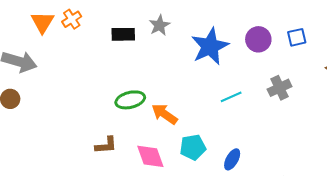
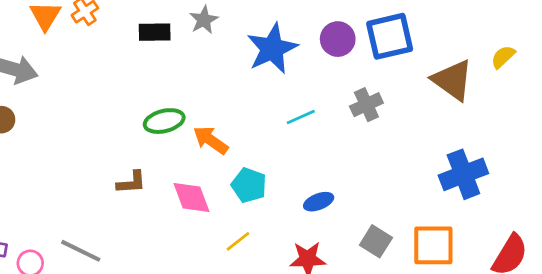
blue square: (297, 37) -> (390, 36), size x1.8
cyan pentagon: (193, 147) -> (249, 185), turned 30
blue ellipse: (232, 159) -> (319, 202), moved, turned 40

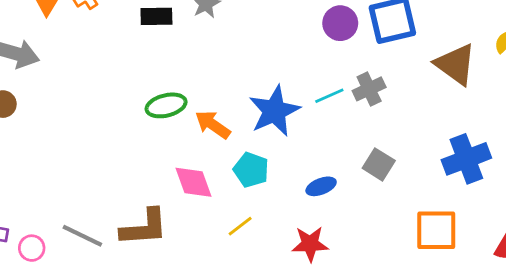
blue star: (272, 49) -> (274, 111), moved
cyan line: (301, 117) -> (329, 96), moved
brown L-shape: (131, 183) -> (144, 227), moved, size x1.6
gray square: (376, 241) -> (379, 164), moved

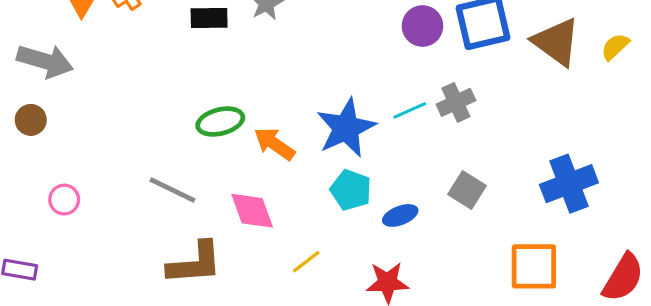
brown triangle: (455, 64) -> (556, 42), moved
cyan pentagon: (251, 170) -> (351, 190), moved
gray line: (82, 236) -> (172, 190), moved
pink circle: (32, 248) -> (64, 200), moved

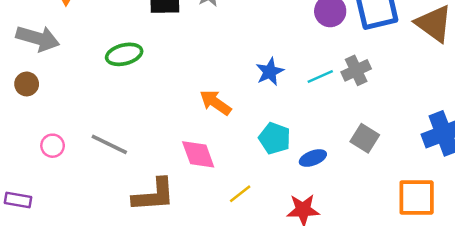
green ellipse: (220, 122) -> (124, 54), moved
blue star: (346, 128) -> (270, 72), moved, size x0.6
gray line: (172, 190) -> (109, 144), moved

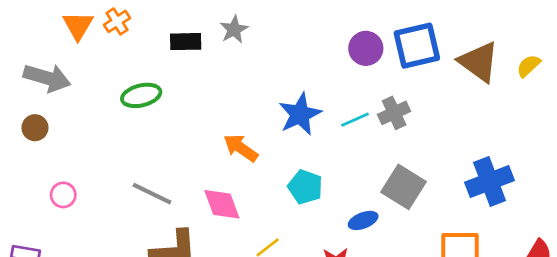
blue star: (270, 72) -> (300, 114), size x1.4
gray square: (365, 138) -> (403, 187), size x1.4
gray line: (109, 144) -> (152, 194), moved
blue ellipse: (313, 158) -> (363, 220), moved

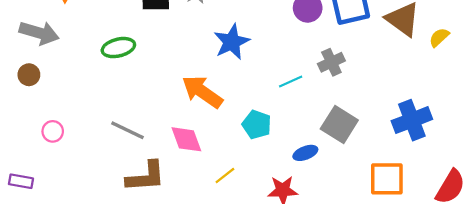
yellow semicircle: (529, 66) -> (439, 37), moved
blue star: (300, 114) -> (232, 42), moved
cyan line: (355, 120) -> (291, 82), moved
orange arrow: (241, 148) -> (202, 92), size x1.4

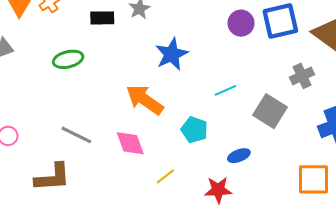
gray cross: (331, 62) -> (302, 76), moved
gray square: (339, 125) -> (270, 111), moved
brown L-shape: (146, 177) -> (53, 177), moved

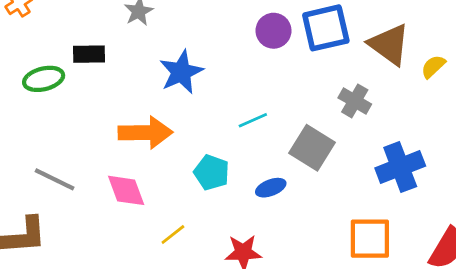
black rectangle: (102, 18) -> (89, 54), moved
gray cross: (302, 76) -> (355, 101), turned -35
orange arrow: (145, 100) -> (145, 133), turned 144
blue ellipse: (239, 156) -> (271, 188), moved

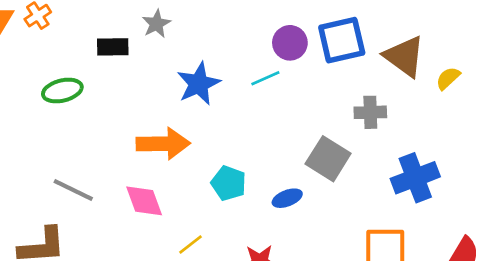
black rectangle: (89, 54) -> (113, 47), moved
gray cross: (355, 101) -> (370, 112), turned -32
cyan line: (253, 120) -> (265, 78), moved

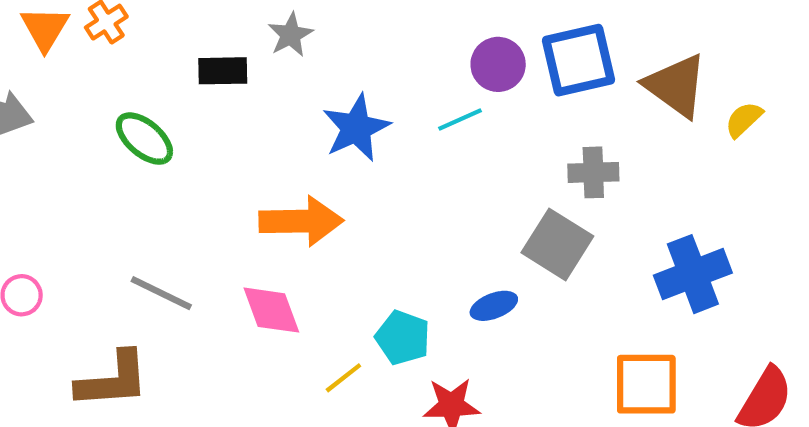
green ellipse: (62, 91) -> (144, 139), turned 54
gray cross: (370, 112) -> (593, 172), moved
cyan pentagon: (229, 183) -> (403, 338), moved

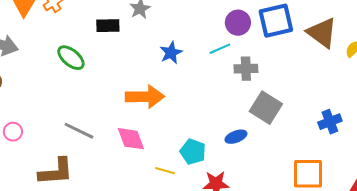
blue star: (356, 128) -> (171, 53), size x0.7
gray cross: (593, 172) -> (246, 69), moved
blue cross: (693, 274) -> (330, 122), size x0.7
yellow line: (343, 378) -> (165, 171), turned 54

